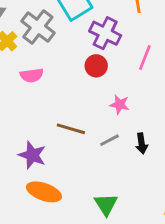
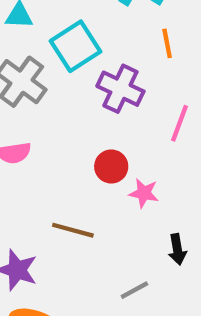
red circle: (96, 66) -> (111, 166), moved
gray line: (109, 140) -> (134, 290), moved

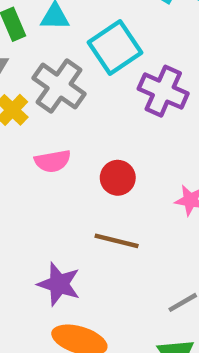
red circle: (111, 166) -> (118, 178), moved

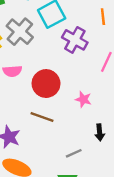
red circle: (118, 178) -> (46, 84), size x1.5

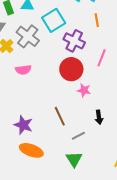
red circle: (46, 84) -> (71, 69), moved
brown line: (42, 117) -> (60, 116), moved, turned 48

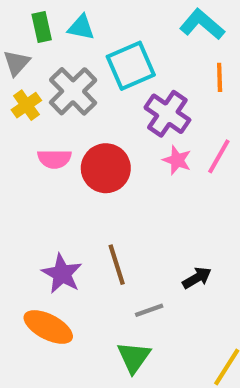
red circle: (71, 69) -> (106, 168), moved
pink star: (84, 90) -> (177, 160), moved
black arrow: (99, 117) -> (197, 278), turned -120
purple star: (23, 125) -> (62, 274), moved

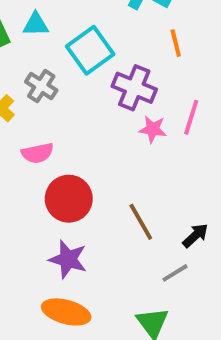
gray cross: (73, 91) -> (41, 86), size x0.7
red circle: (106, 168) -> (69, 199), moved
brown line: (117, 265) -> (141, 222), moved
gray line: (149, 310) -> (175, 273), moved

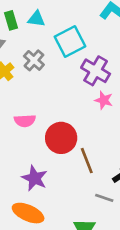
pink semicircle: (37, 153) -> (25, 121), moved
red circle: (69, 199) -> (61, 138), moved
gray line: (175, 273) -> (104, 198), turned 42

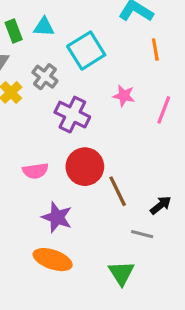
purple cross: (96, 71) -> (72, 115), moved
pink star: (104, 100) -> (124, 96), moved
pink semicircle: (25, 121) -> (35, 171), moved

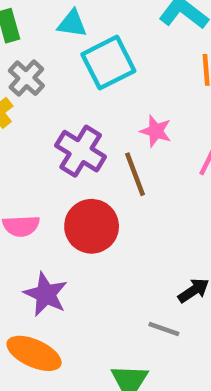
cyan triangle: (44, 27) -> (72, 24), moved
gray cross: (45, 77) -> (26, 78), moved
brown line: (118, 191) -> (135, 174), moved

